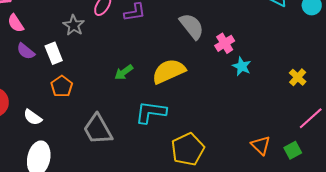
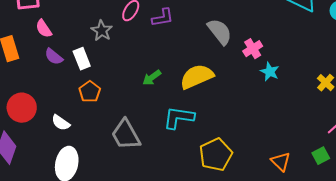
orange triangle: (261, 145) -> (281, 162), moved

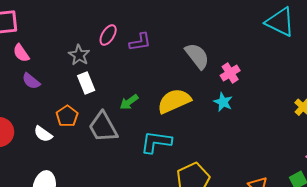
white rectangle: (82, 59) -> (86, 83), moved
cyan star: (270, 72) -> (223, 102), moved
white semicircle: (61, 123) -> (43, 134), moved
gray trapezoid: (126, 135) -> (103, 127), moved

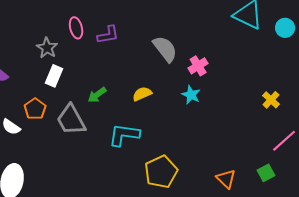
pink ellipse: (108, 35) -> (76, 28), turned -45
white rectangle: (86, 83) -> (54, 76), turned 45
yellow semicircle: (174, 101) -> (142, 94), size x0.6

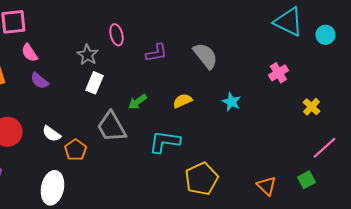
purple L-shape: (108, 35) -> (156, 53), moved
pink cross: (198, 66) -> (278, 73), moved
orange pentagon: (35, 109) -> (75, 150), moved

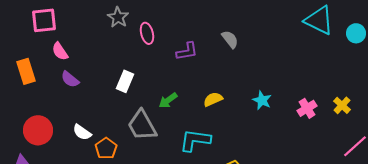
gray star: (87, 55) -> (118, 17), moved
gray semicircle: (205, 56) -> (230, 39), moved, size x0.7
pink cross: (278, 73) -> (307, 108), moved

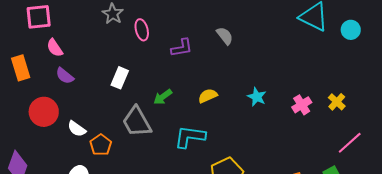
red circle: (38, 130) -> (44, 112), moved

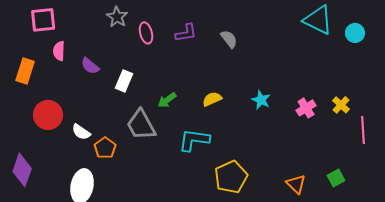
pink semicircle: (55, 48) -> (59, 51), turned 36
purple L-shape: (182, 48) -> (186, 33), moved
orange rectangle: (21, 68) -> (25, 71), turned 35
purple semicircle: (65, 76) -> (90, 66), moved
pink line: (350, 143) -> (363, 130), moved, turned -52

